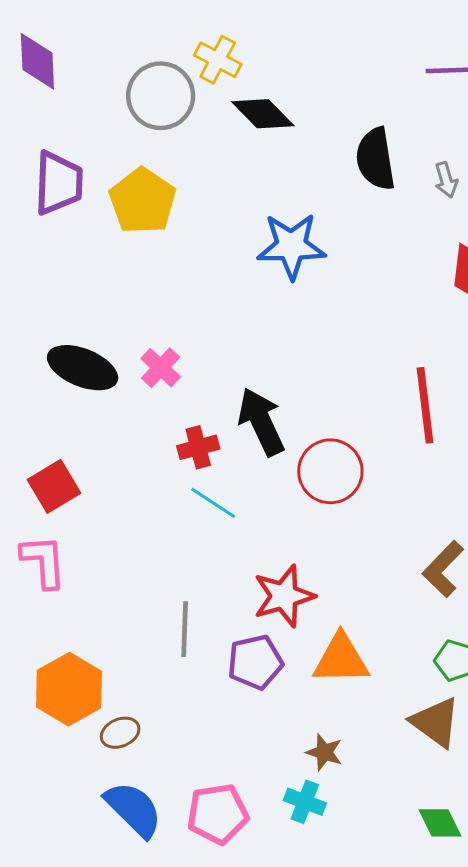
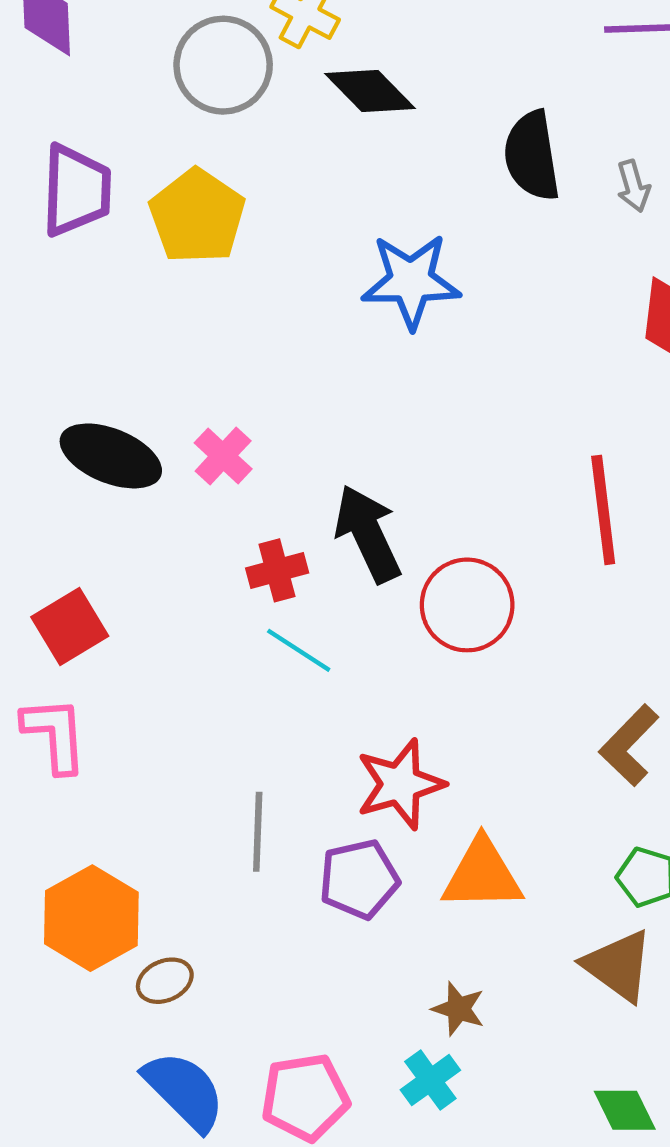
cyan cross: (305, 802) -> (430, 1080), turned 33

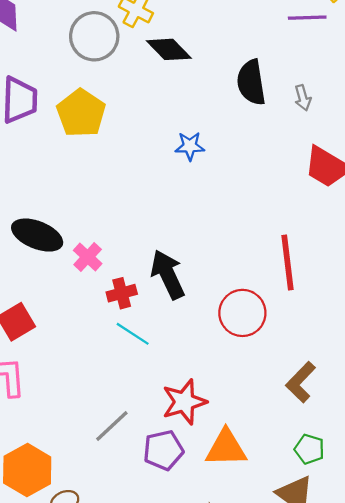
blue star: (411, 281) -> (190, 146), size x0.6
pink cross: (223, 456) -> (88, 257), moved
red circle: (467, 605) -> (242, 313), moved
gray line: (258, 832) -> (112, 426), turned 45

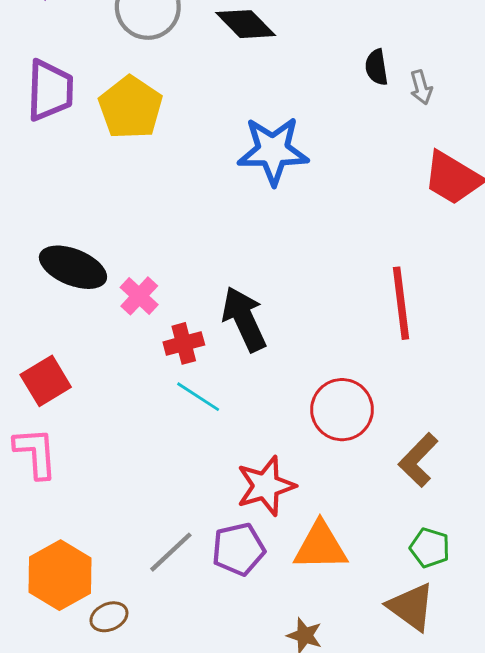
black semicircle: (251, 82) -> (377, 67), moved, size x0.6
blue star: (190, 146) -> (273, 151), size x1.8
red circle: (242, 313) -> (342, 410), moved
gray line: (112, 426) -> (171, 552), moved

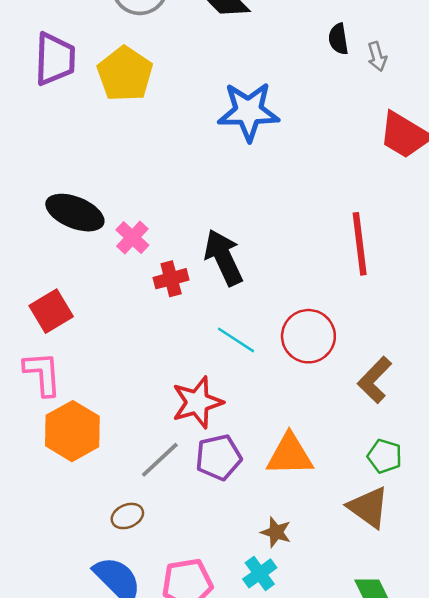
cyan line: (198, 397) -> (236, 340), moved
red star: (266, 486) -> (197, 402), moved
orange hexagon: (60, 575) -> (72, 431), moved
brown ellipse: (109, 617) -> (127, 516), moved

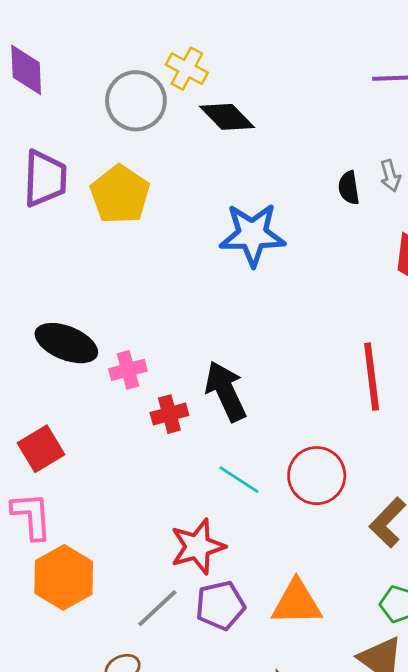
black semicircle: (338, 39) -> (349, 188), moved
pink cross: (132, 238) -> (128, 370), turned 32

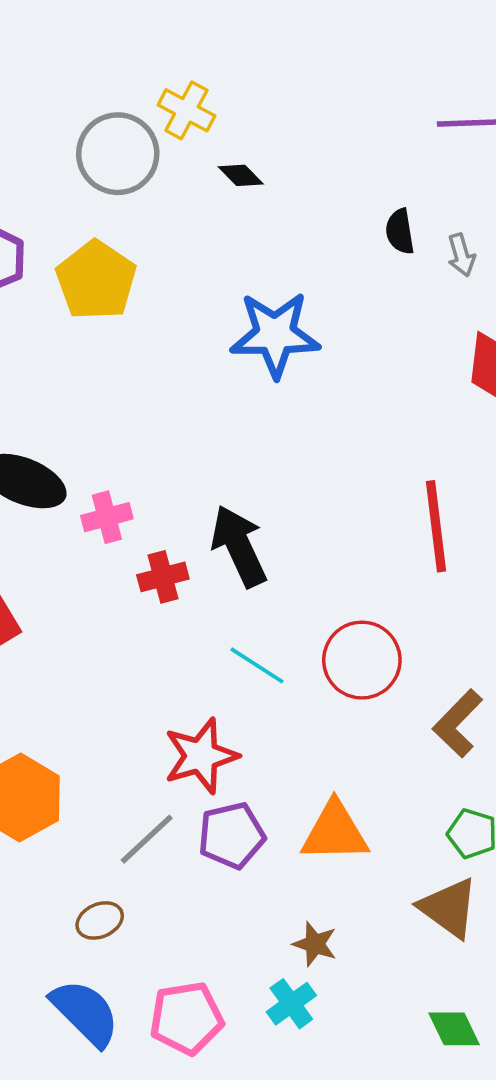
black diamond: (227, 117) -> (241, 175), size x0.6
black semicircle: (349, 188) -> (400, 231), moved

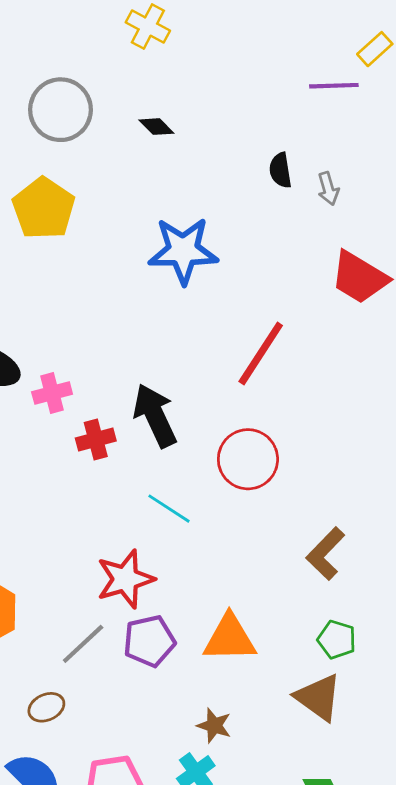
yellow cross: (186, 110) -> (148, 27), moved
red line: (436, 526) -> (261, 354), moved, turned 40
red circle: (362, 660) -> (248, 459), moved

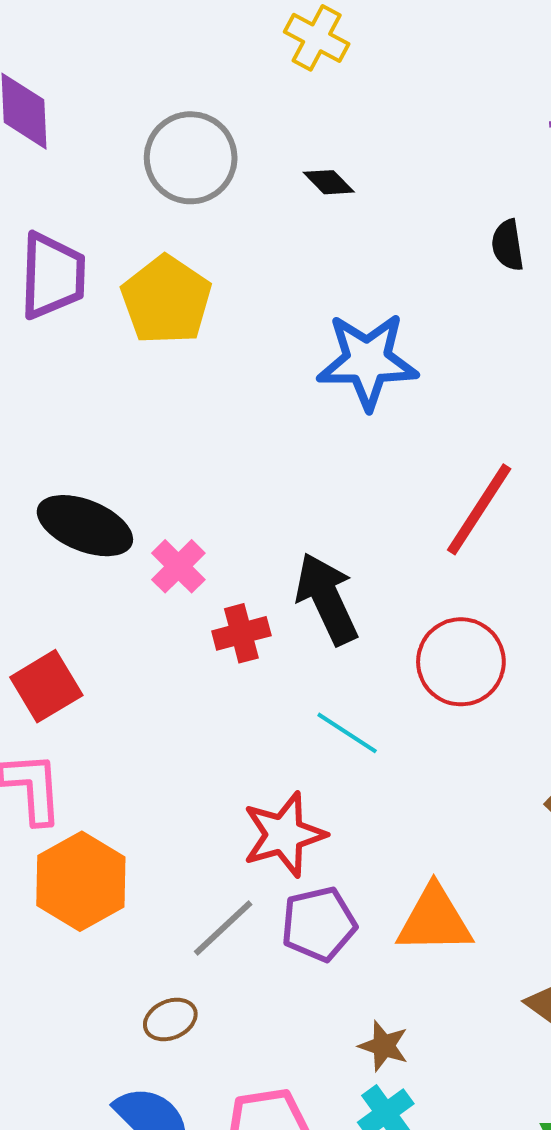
pink cross: (52, 393) -> (178, 566), turned -30
brown star: (214, 726) -> (384, 1046), moved

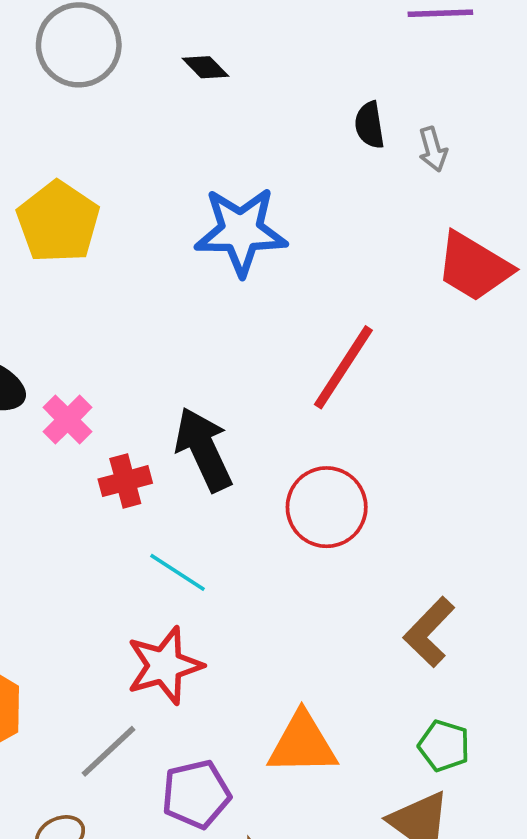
yellow pentagon: (166, 300) -> (58, 222), moved
cyan line: (347, 733) -> (177, 572), moved
purple pentagon: (319, 924) -> (196, 794), moved

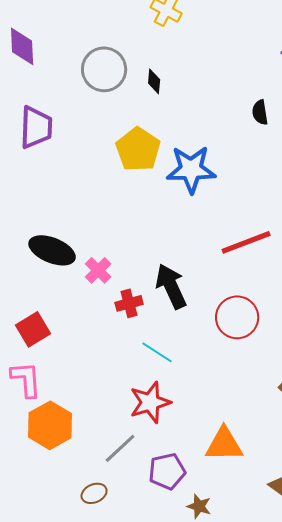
black diamond: (205, 67) -> (154, 81), moved, turned 50
yellow pentagon: (58, 222) -> (138, 149), moved
red line: (343, 367) -> (246, 242), turned 36

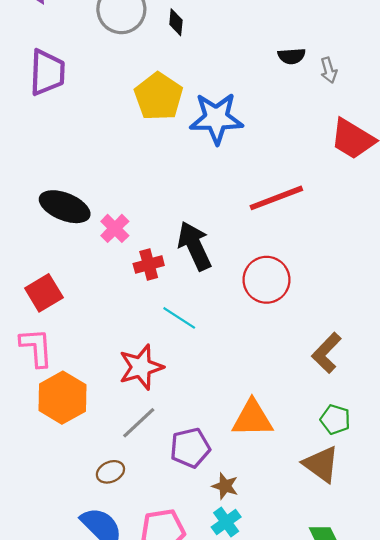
black semicircle: (260, 112) -> (292, 56), turned -85
red star: (150, 402) -> (141, 367), moved

